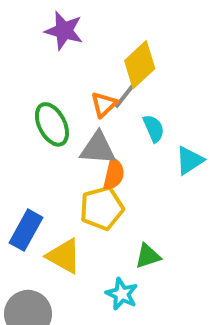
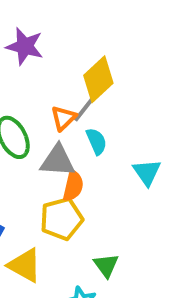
cyan semicircle: (154, 128) -> (96, 141), moved
cyan triangle: (190, 160) -> (147, 172), turned -32
green triangle: (148, 256) -> (106, 265), turned -48

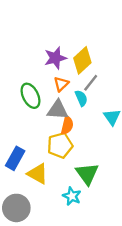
purple star: (25, 46) -> (55, 58), moved, turned -30
gray line: (85, 108) -> (91, 83), moved
green triangle: (106, 265) -> (87, 174), size x1.5

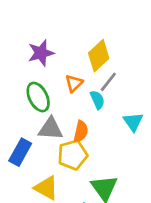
purple star: (55, 58) -> (41, 53), moved
gray triangle: (58, 110) -> (51, 129), moved
blue rectangle: (15, 158) -> (20, 152), moved

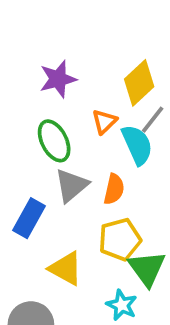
cyan semicircle: (97, 100) -> (137, 145), size x1.5
gray triangle: (51, 129) -> (71, 185), turned -44
yellow pentagon: (73, 155) -> (120, 239), moved

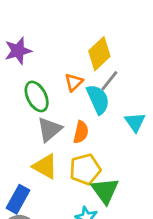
purple star: (58, 79) -> (18, 51), moved
blue rectangle: (29, 218) -> (18, 199), moved
yellow triangle: (66, 268) -> (45, 166), moved

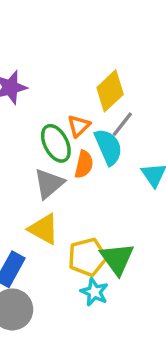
green ellipse: (37, 96) -> (56, 143), moved
orange semicircle: (81, 132) -> (84, 164), moved
yellow pentagon: (85, 169) -> (87, 257), moved

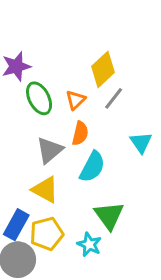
green ellipse: (56, 143) -> (39, 98), moved
cyan semicircle: (108, 147) -> (92, 167), moved, turned 52
yellow pentagon: (87, 257) -> (47, 234), moved

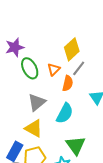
orange semicircle: (80, 133) -> (68, 83), moved

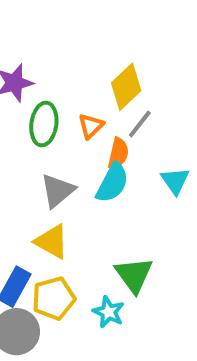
green ellipse: (30, 68) -> (44, 124), turned 35
cyan semicircle: (65, 113) -> (112, 183), moved

